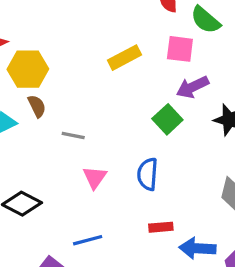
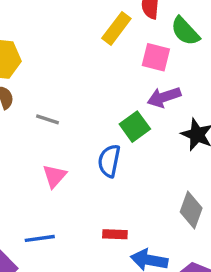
yellow rectangle: (125, 58) -> (116, 28), moved, turned -32
gray line: (73, 136) -> (48, 119), moved
blue semicircle: (148, 174) -> (109, 161), moved

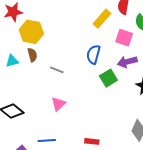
blue semicircle: (109, 161) -> (93, 54), moved

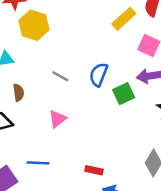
blue semicircle: (93, 54) -> (99, 75), moved
brown semicircle: (32, 55) -> (18, 93), moved

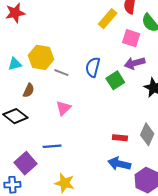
yellow hexagon: (34, 25) -> (41, 57), moved
brown semicircle: (18, 93) -> (29, 90), turned 40
red rectangle: (94, 170) -> (120, 138), moved

